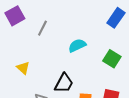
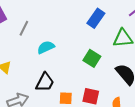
cyan semicircle: (77, 45) -> (46, 47), moved

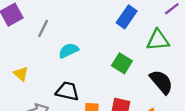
black trapezoid: (45, 82) -> (67, 91), turned -105

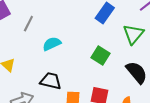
green triangle: (158, 40) -> (133, 34), turned -45

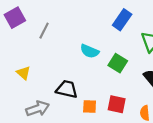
cyan semicircle: (52, 44) -> (90, 51), moved, turned -132

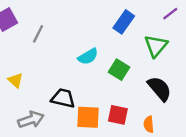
cyan semicircle: (90, 51) -> (88, 57), turned -54
orange square: (90, 106) -> (88, 117), size x1.5

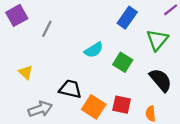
orange square: (88, 117) -> (94, 107), turned 30

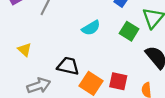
green square: (123, 62) -> (129, 31), moved

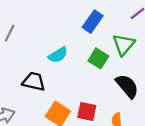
black trapezoid: (68, 66) -> (34, 82), moved

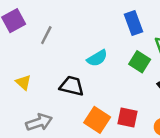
blue rectangle: (93, 22) -> (134, 23), turned -55

